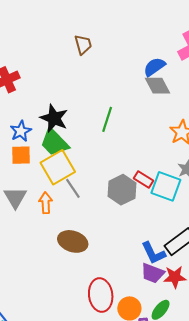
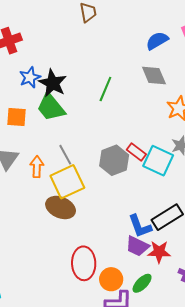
gray diamond: (157, 86) -> (154, 76), moved
blue star: (21, 131) -> (30, 77), moved
yellow square: (58, 167) -> (67, 182), moved

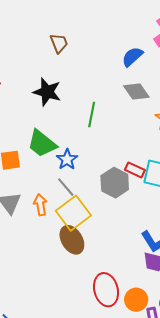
blue star: (30, 77) -> (67, 159), moved
black star: (53, 83) -> (47, 92), moved
brown ellipse: (61, 208) -> (72, 240), turned 48

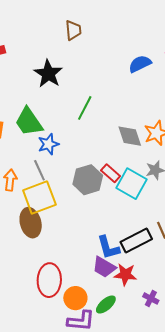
gray diamond: (136, 91) -> (130, 136), moved

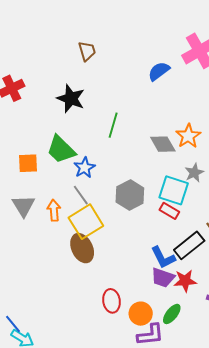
red rectangle: (111, 173) -> (169, 211), moved
red ellipse: (49, 280) -> (112, 301), size x0.7

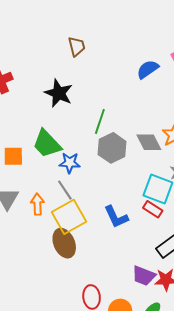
blue star: (85, 168) -> (70, 163), turned 30
gray hexagon: (130, 195) -> (112, 148), moved
blue L-shape: (163, 257) -> (116, 217), moved

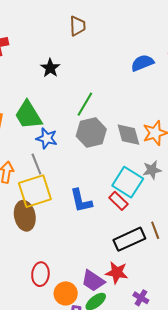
black star: (59, 93) -> (50, 68), size x0.7
purple trapezoid: (144, 276) -> (93, 281), moved

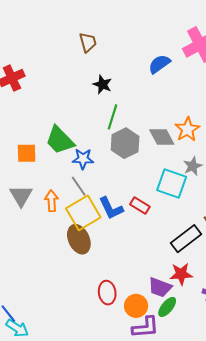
black star: (50, 68) -> (102, 84), moved
blue L-shape: (81, 201) -> (111, 208), moved
red rectangle: (118, 201) -> (140, 205), moved

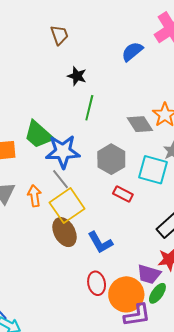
gray hexagon: (125, 143) -> (111, 159), moved
blue star: (83, 159) -> (63, 152), size x1.6
blue L-shape: (111, 208) -> (100, 242), moved
orange circle: (136, 306) -> (126, 294), size x1.5

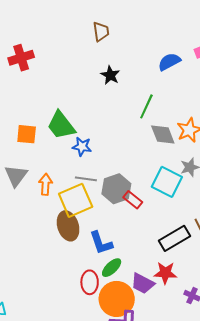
green line: (89, 108) -> (146, 106), moved
blue star: (63, 152) -> (82, 147), size x0.6
gray hexagon: (111, 159) -> (116, 189), moved
gray line: (60, 179) -> (86, 179), moved, turned -55
green ellipse: (157, 293) -> (112, 268), moved

